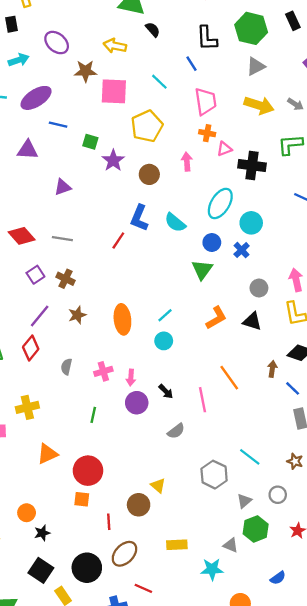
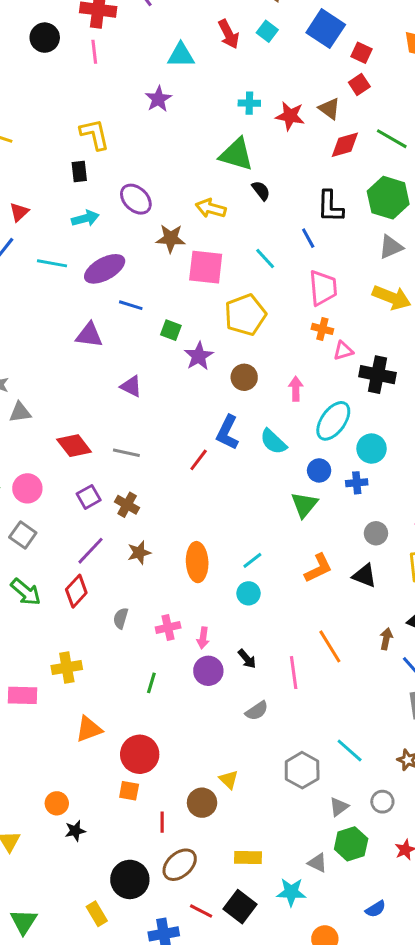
pink arrow: (187, 162) -> (296, 389), moved
purple triangle: (63, 187) -> (131, 386), turned 42
blue cross: (242, 250) -> (357, 483), turned 35
black square: (41, 570) -> (240, 907), moved

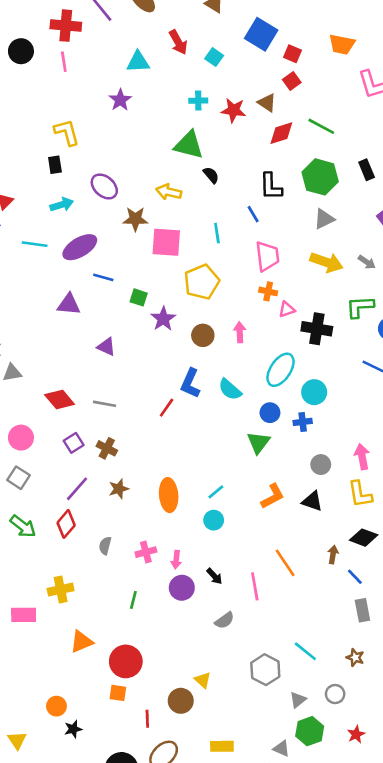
cyan square: (267, 31) -> (214, 57), moved
cyan line: (265, 258) -> (217, 233), turned 36
pink arrow: (296, 389) -> (240, 332), moved

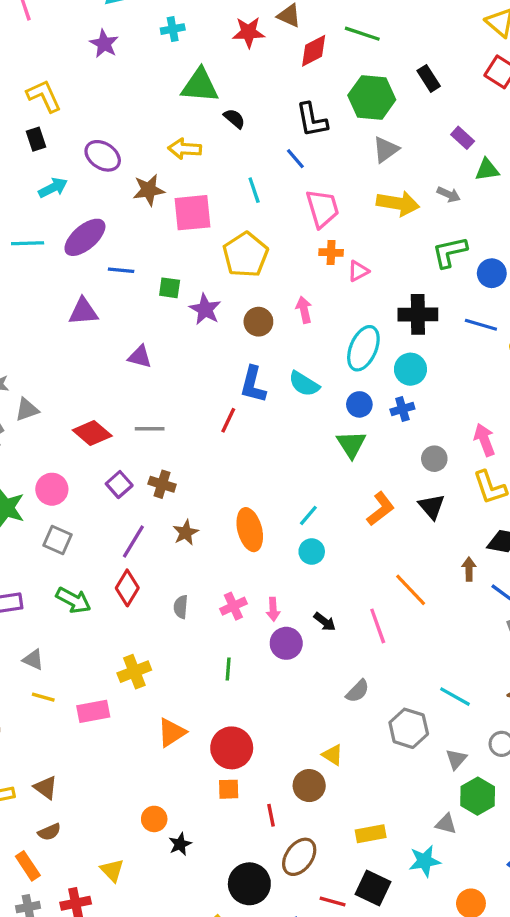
cyan cross: (198, 101) -> (173, 29), moved
black cross: (317, 329) -> (418, 314), moved
black triangle: (312, 501) -> (432, 507), turned 40
gray semicircle: (225, 620) -> (358, 691), moved

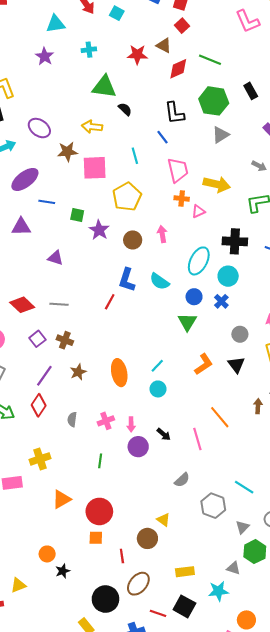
yellow arrow: (398, 203) -> (217, 184), moved
blue cross: (402, 409) -> (221, 301), turned -32
yellow triangle: (112, 870) -> (18, 585), turned 49

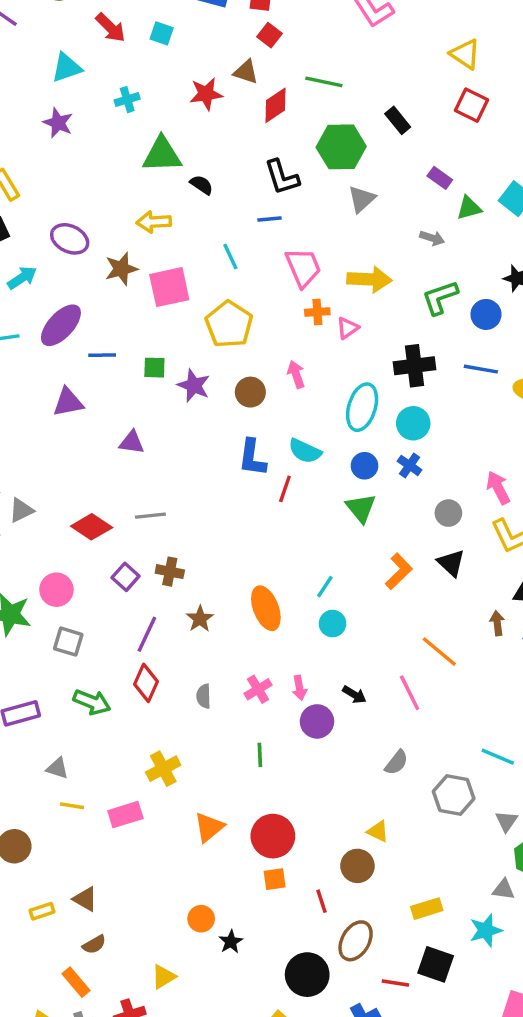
blue line: (163, 137) -> (269, 219), turned -48
red line: (110, 302) -> (285, 489), moved

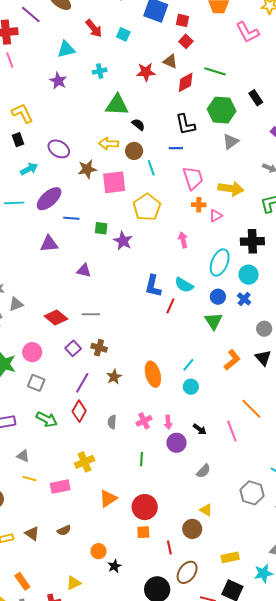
brown circle: (250, 392) -> (134, 151), moved
gray semicircle: (396, 763) -> (203, 471), moved
brown semicircle: (94, 944) -> (64, 530), moved

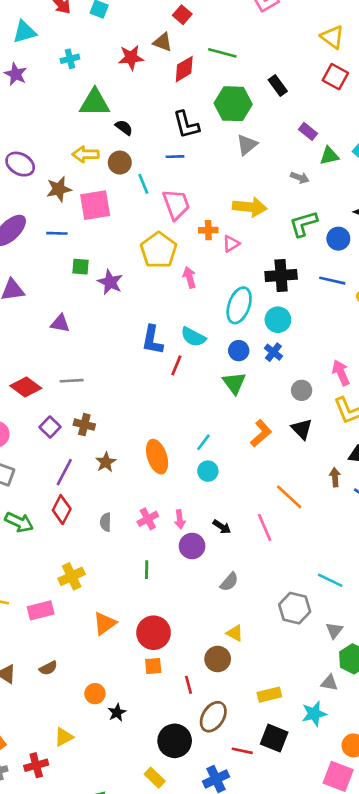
pink trapezoid: (193, 178) -> (176, 204), moved
yellow pentagon: (147, 207) -> (159, 250), moved
blue line: (71, 218) -> (57, 233), moved

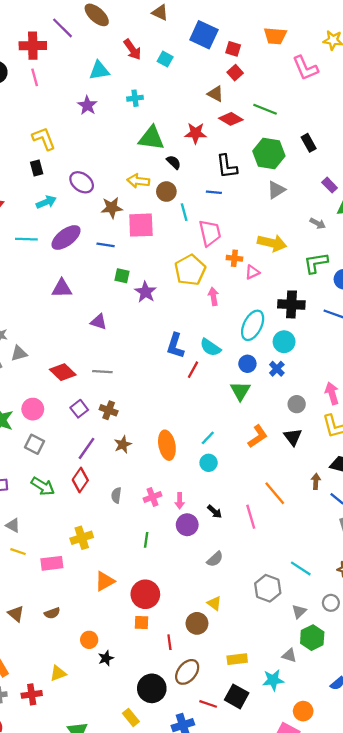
red star: (131, 58) -> (196, 133), moved
red diamond: (184, 69) -> (231, 119), turned 55

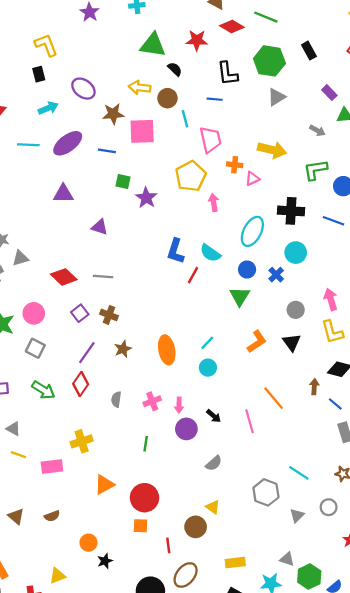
cyan circle: (284, 342) -> (296, 253), moved
green hexagon: (312, 638) -> (309, 576), moved

